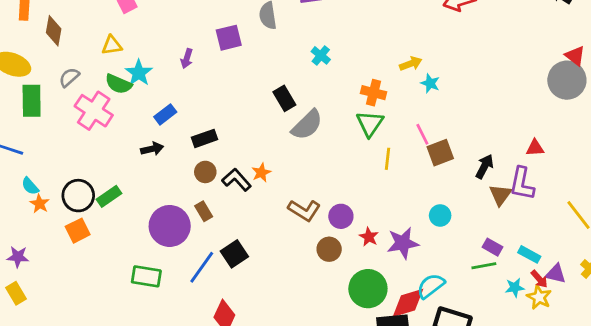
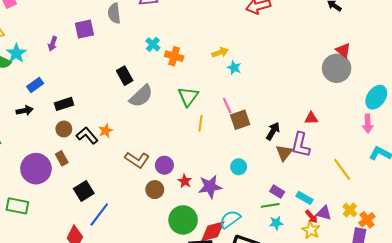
orange cross: (373, 93) -> (174, 56), moved
blue line: (202, 267) -> (99, 215), moved
cyan star: (515, 288) -> (276, 223), moved

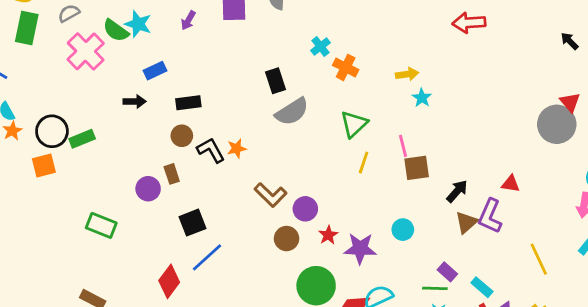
cyan star: (16, 53) -> (138, 24), turned -30
purple circle: (36, 169) -> (148, 189), moved, size x0.6

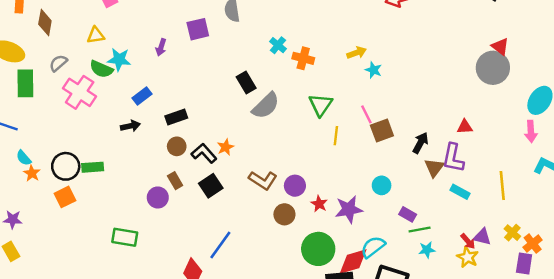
green rectangle: (82, 139) -> (93, 167), turned 30
black square: (193, 223) -> (211, 186), moved
yellow line: (539, 259) -> (502, 186), turned 32
purple rectangle: (447, 272) -> (408, 214), moved
cyan rectangle: (482, 287) -> (460, 192), moved

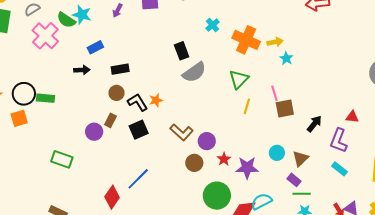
orange cross: (303, 58) -> (246, 40), moved, size x1.5
brown triangle: (434, 168) -> (300, 158), moved
brown rectangle: (175, 181) -> (110, 120), turned 48

